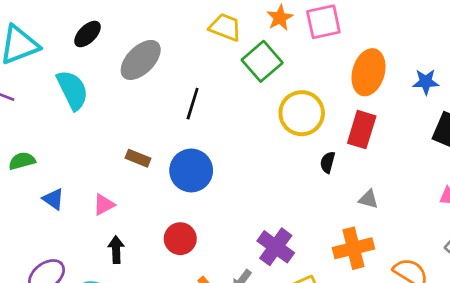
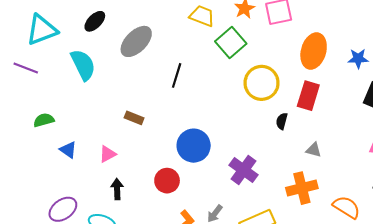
blue circle: (191, 170) -> (194, 146), moved
purple cross: (276, 247) -> (243, 170), moved

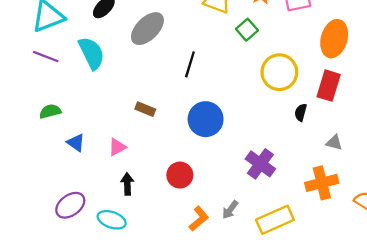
green square: (231, 43) -> (247, 30), size x0.7
purple line: (26, 68) -> (46, 57), moved
blue circle: (194, 146) -> (206, 119), moved

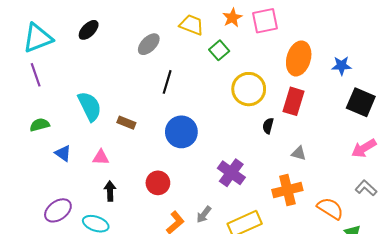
gray ellipse: (147, 29) -> (149, 44), moved, size x0.7
cyan semicircle: (92, 53) -> (90, 106), moved
purple line: (46, 57) -> (36, 75), turned 50
pink triangle: (117, 147) -> (101, 157), turned 30

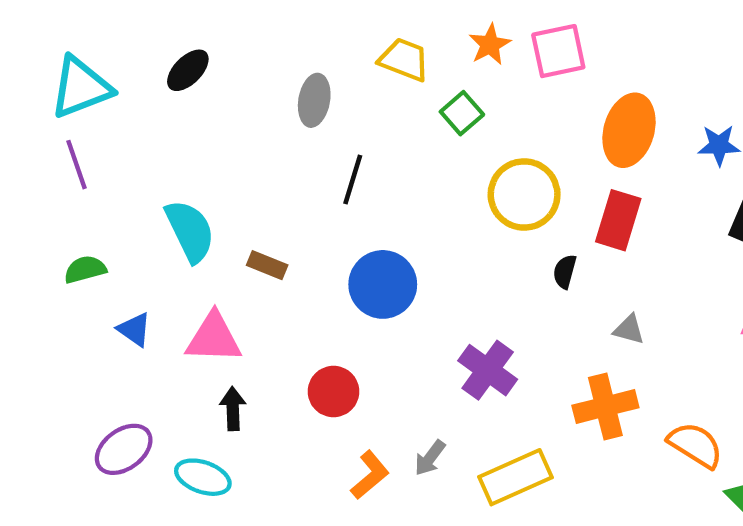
gray ellipse: (149, 44) -> (314, 100), turned -35
pink triangle: (101, 157) -> (214, 338), size x1.6

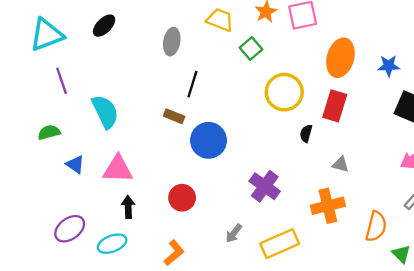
purple line: (77, 165) -> (62, 81), moved
brown rectangle: (267, 265) -> (174, 116), moved
orange semicircle: (695, 445) -> (376, 226), turned 72
orange L-shape: (370, 475) -> (174, 253), moved
cyan ellipse: (203, 477) -> (112, 244), turned -40

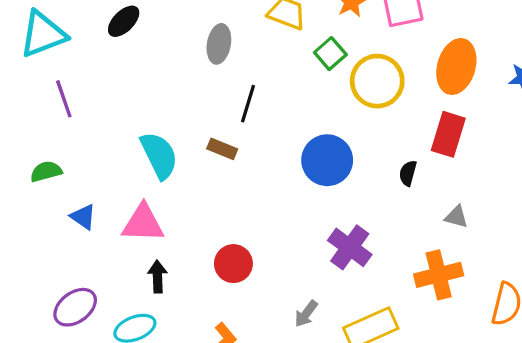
yellow circle: (284, 92) -> (377, 81), moved
cyan semicircle: (105, 112) -> (159, 155), moved
blue circle: (208, 140) -> (327, 160), moved

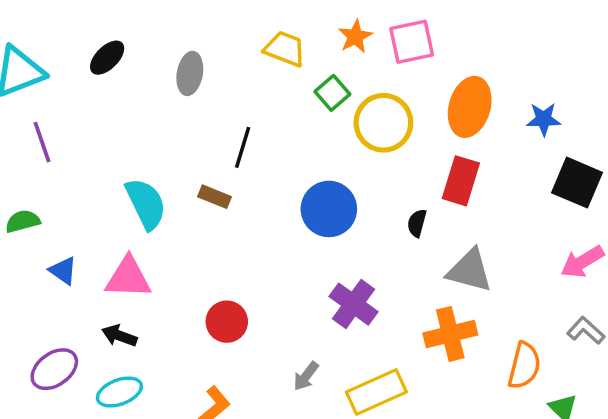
gray ellipse: (219, 44) -> (190, 73), moved
gray triangle: (456, 217) -> (470, 271), size x1.8
black arrow: (158, 277) -> (119, 336), moved, turned -68

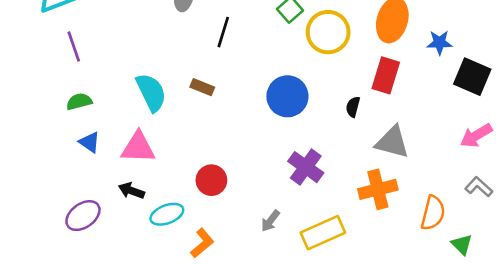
blue star: (544, 119) -> (439, 43), moved
black line: (243, 147) -> (223, 32), moved
green semicircle: (23, 221) -> (79, 102), moved
cyan ellipse: (119, 392) -> (167, 214), moved

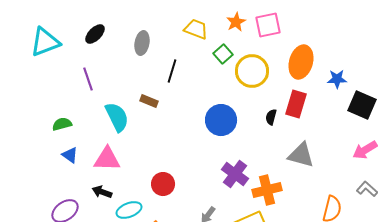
purple line: (74, 46) -> (88, 79), moved
brown rectangle: (202, 87) -> (149, 101), moved
black semicircle: (353, 107) -> (271, 117), moved
orange cross: (378, 189) -> (267, 190), moved

